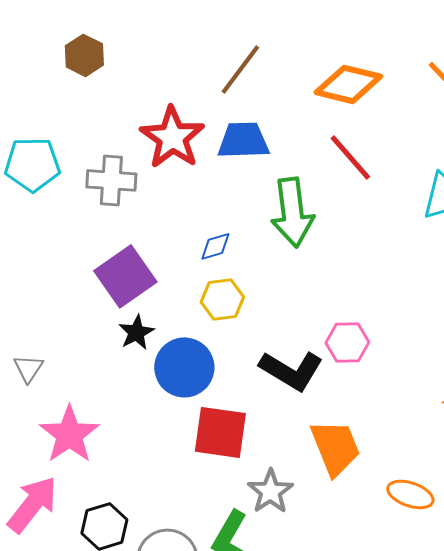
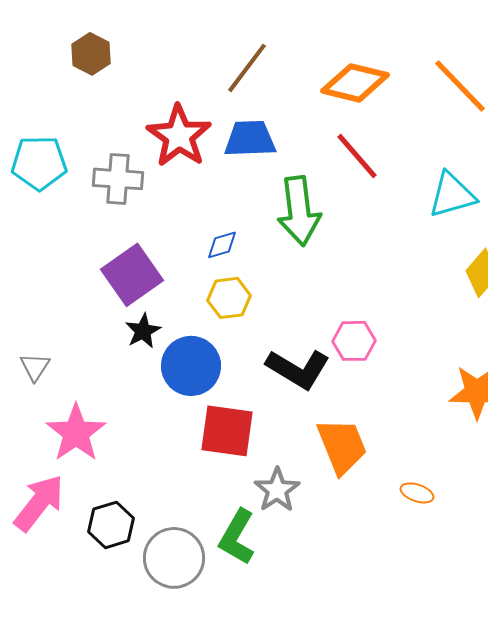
orange ellipse: (410, 494) -> (417, 493), size x0.7

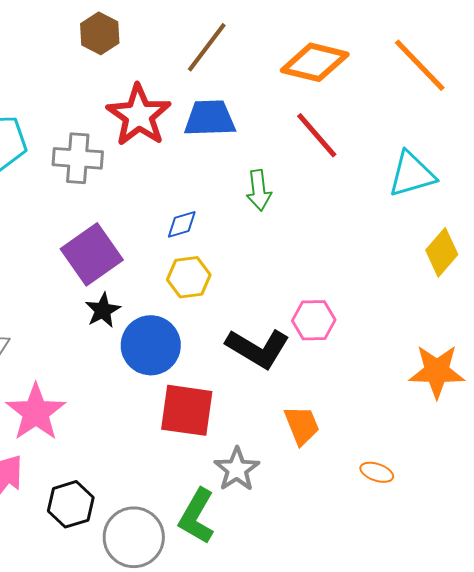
brown hexagon: (91, 54) -> (100, 33), moved
green arrow: (299, 211) -> (259, 190), size x0.6
orange trapezoid: (342, 446) -> (302, 425), size x0.7

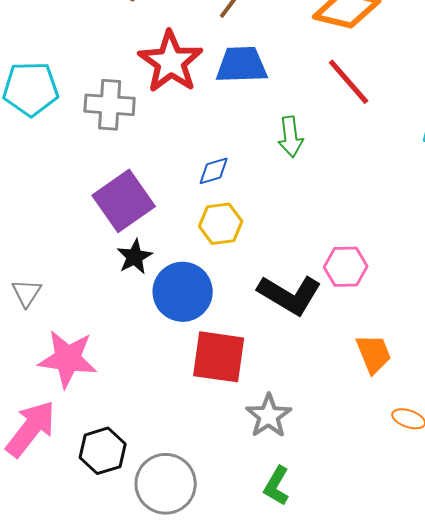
pink star: (36, 412) -> (68, 359), turned -30
orange trapezoid: (302, 425) -> (374, 354), moved
green L-shape: (197, 516) -> (277, 486), moved, size x0.7

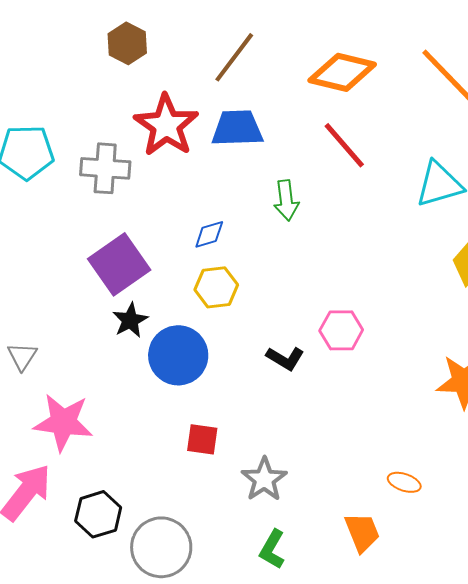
black L-shape: (290, 295) -> (285, 358), size x0.6
orange trapezoid: (374, 354) -> (362, 532), moved
red square: (219, 357) -> (202, 439), moved, size x0.6

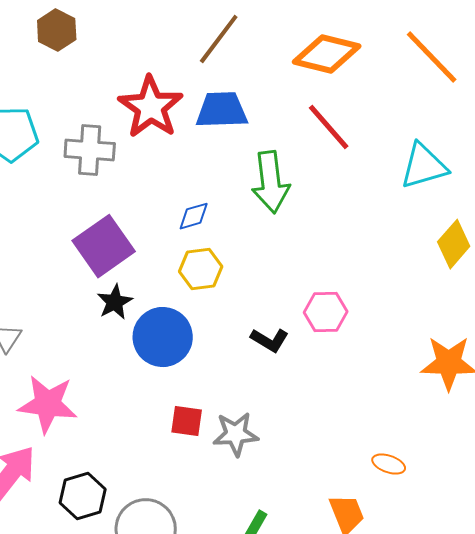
brown hexagon: (127, 43) -> (57, 30), moved
green arrow: (286, 200) -> (271, 182), size x1.5
gray star: (264, 479) -> (236, 434), moved, turned 30

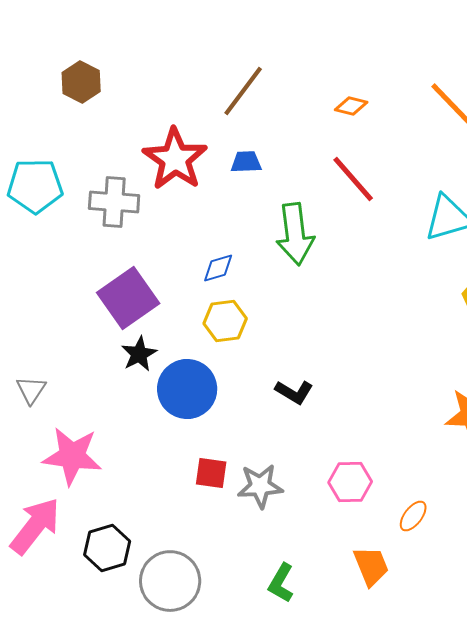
orange diamond: (327, 54) -> (351, 106), size x0.5
blue trapezoid: (222, 110) -> (246, 162), size x0.6
pink hexagon: (326, 312) -> (350, 482), moved
orange ellipse: (389, 464) -> (413, 516), turned -72

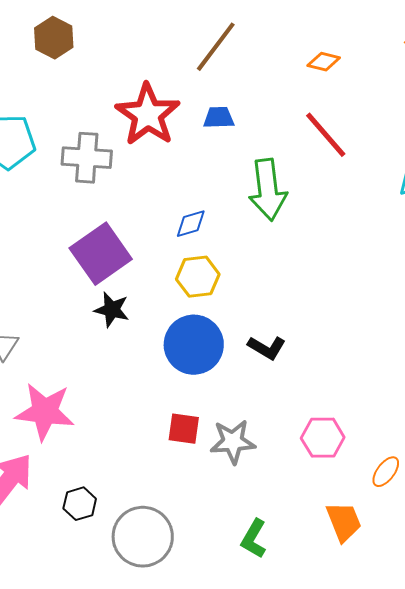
black star: (139, 354) -> (112, 310), turned -30
blue circle: (187, 389) -> (194, 345), moved
black hexagon: (107, 548) -> (80, 504), size x0.7

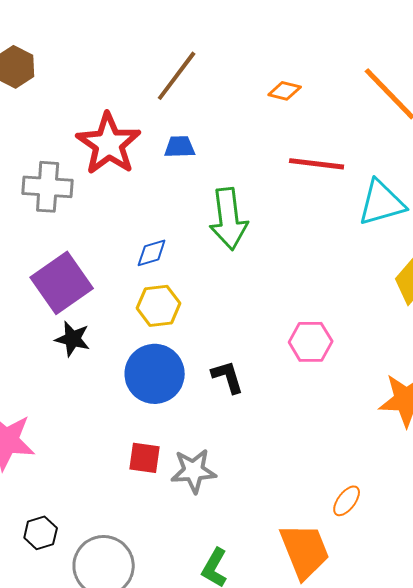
red line: (326, 135) -> (317, 164), moved, turned -42
black L-shape: (267, 348) -> (228, 377), turned -138
pink hexagon: (323, 438) -> (311, 342), moved
orange trapezoid: (344, 522) -> (305, 551), size x1.4

